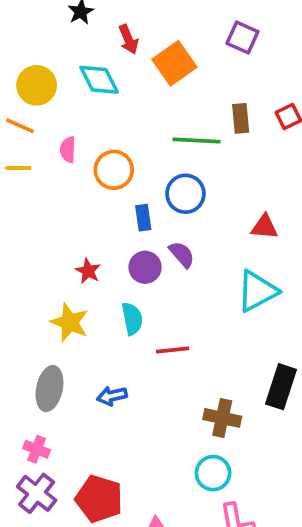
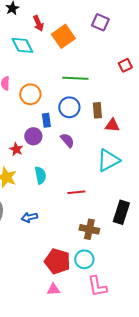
brown rectangle: (241, 118) -> (97, 110), moved
purple circle: (145, 267) -> (33, 136), moved
red line: (173, 350) -> (76, 192), moved
red pentagon: (99, 499) -> (57, 261), moved

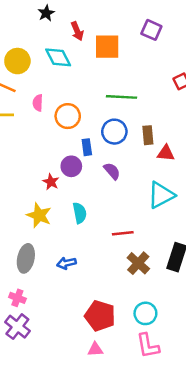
orange square: (63, 36) -> (107, 47), turned 35
brown cross: (89, 229) -> (138, 263), moved, turned 30
cyan circle: (84, 259) -> (145, 313), moved

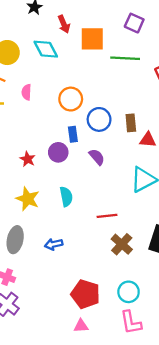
green line: (122, 97) -> (125, 58), moved
orange circle: (68, 116) -> (71, 99), moved
red star: (51, 182) -> (28, 159), moved

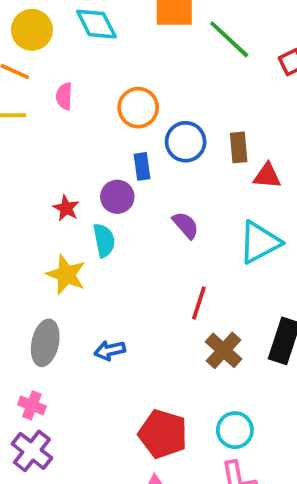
green line: (125, 58) -> (229, 39), turned 40
purple semicircle: (97, 157) -> (186, 225), moved
cyan semicircle: (66, 197) -> (104, 240), moved
red line: (107, 216) -> (199, 303), turned -66

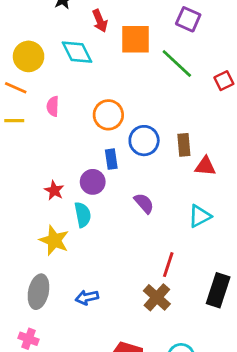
cyan triangle: (260, 242) -> (200, 216), size x0.7
red line: (199, 303) -> (168, 265), moved
brown cross: (224, 350) -> (157, 297), moved

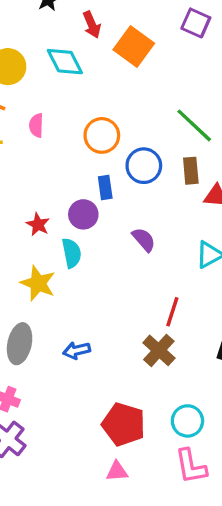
orange square: (135, 39) -> (134, 46), turned 36
green line: (177, 64) -> (194, 125), moved

